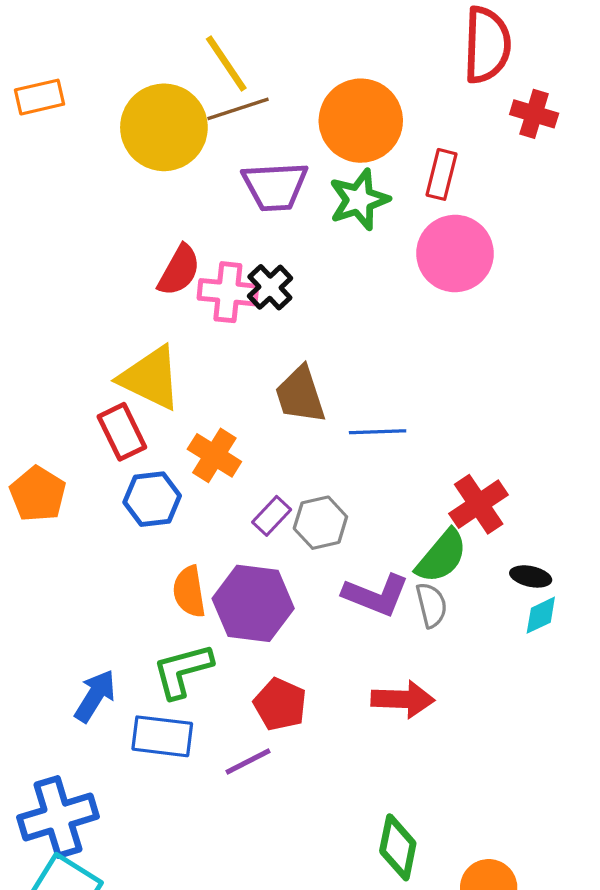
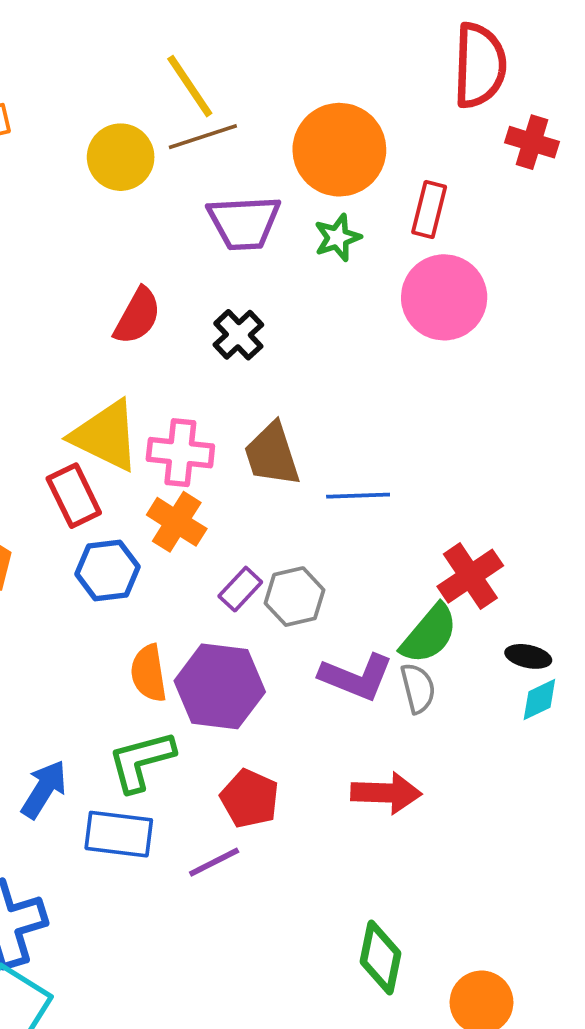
yellow circle: (164, 127) -> (121, 157), size x0.7
green star: (359, 200) -> (338, 238), size x0.7
pink cross: (228, 292) -> (180, 453), moved

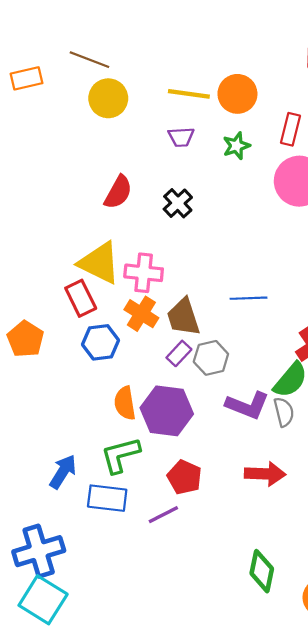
yellow line: (190, 86) -> (189, 94), moved, turned -48
brown line: (203, 137) -> (89, 60), moved, turned 39
orange circle: (339, 150) -> (237, 94), size x0.7
purple trapezoid: (244, 223) -> (181, 137), size x0.6
brown trapezoid: (272, 454) -> (183, 317), moved

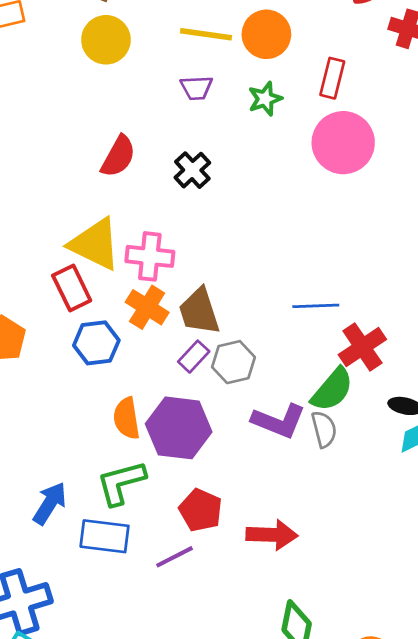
blue line: (249, 298) -> (316, 306), moved
red arrow: (265, 474) -> (272, 535), moved

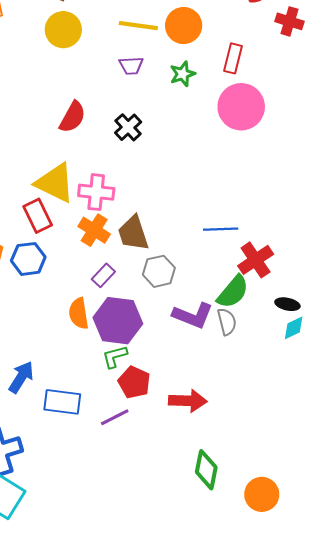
blue hexagon: (96, 343) -> (28, 259), moved
purple rectangle: (194, 357) -> (103, 275), moved
green L-shape: (121, 483) -> (115, 357), moved, size x0.7

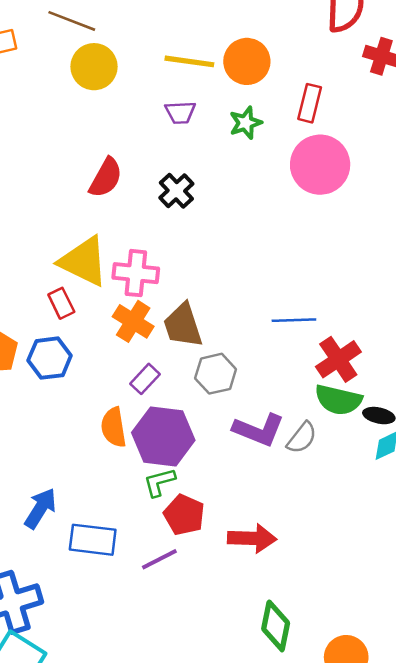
red rectangle: (38, 216) -> (61, 303), size x0.7
green semicircle: (233, 292) -> (338, 400), moved, turned 63
gray semicircle: (227, 322) -> (302, 438), turned 52

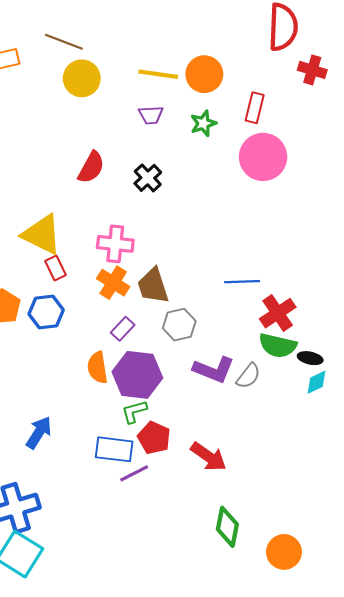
yellow triangle: (84, 261) -> (42, 234), moved
red arrow: (252, 538) -> (209, 457), turned 33
blue rectangle: (93, 540) -> (114, 449), moved

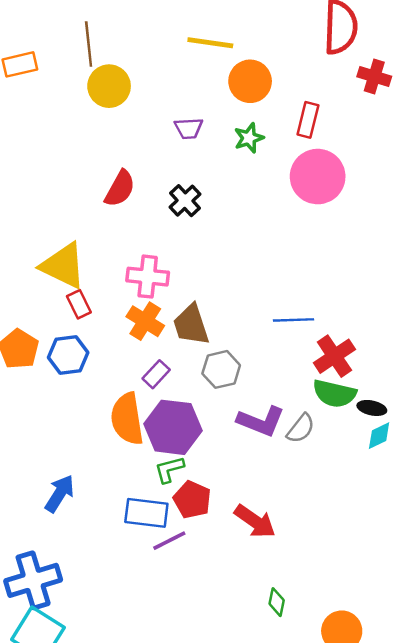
brown line: (64, 42) -> (89, 44), turned 63
yellow line: (158, 74) -> (210, 43), moved
orange semicircle: (97, 368) -> (127, 419), size x1.4
green diamond: (227, 527) -> (277, 602), size x0.6

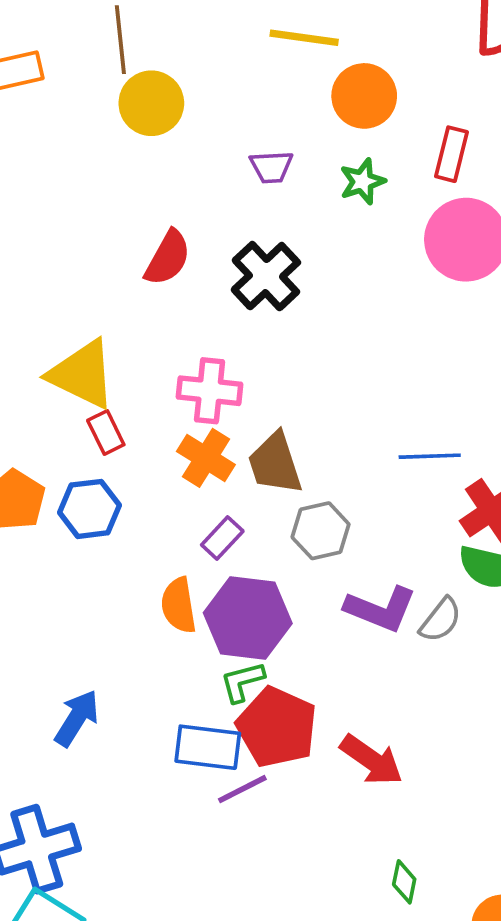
black cross: (185, 201) -> (266, 276), size x1.4
orange semicircle: (127, 419) -> (179, 605), size x0.7
red pentagon: (192, 500) -> (277, 727), size x1.4

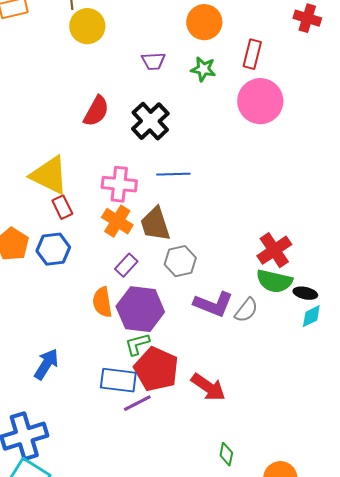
green star: (362, 181) -> (203, 69), turned 30
blue line: (430, 456) -> (173, 174), moved

